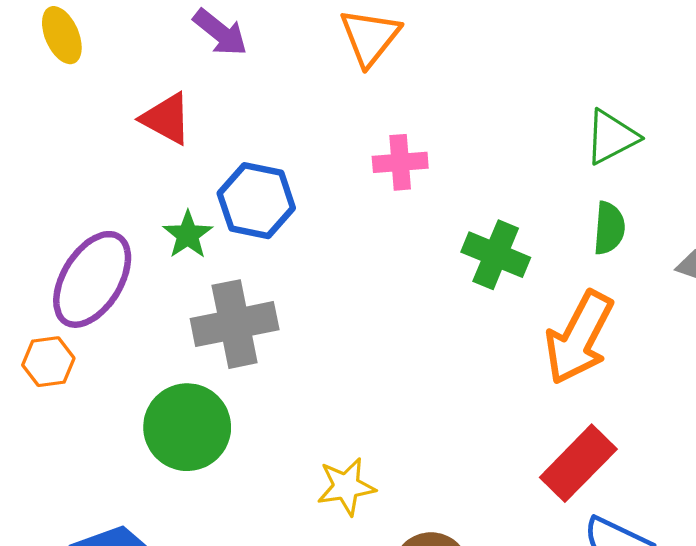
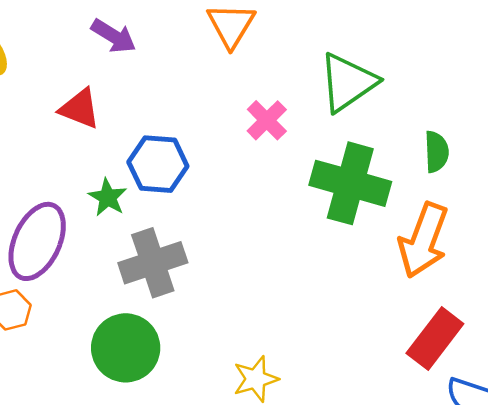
green triangle: (611, 137) -> (348, 82), moved, size x1.4
pink cross: (400, 162) -> (267, 120), turned -33
green cross: (496, 255) -> (350, 183), size x1.5

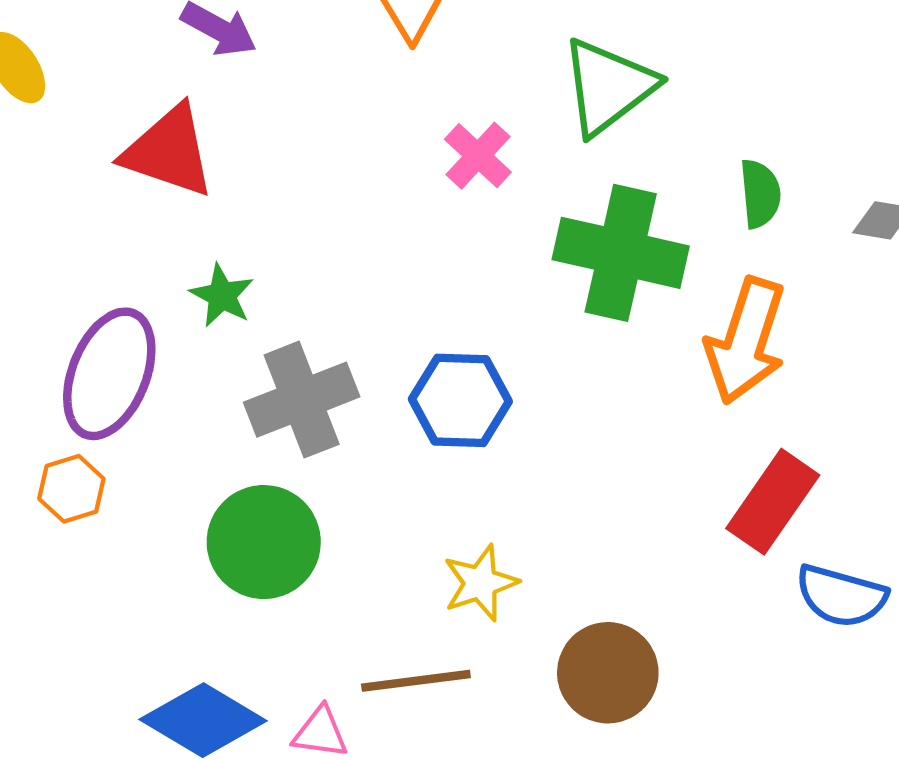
red triangle: (80, 109) -> (169, 151), size x1.4
blue hexagon: (158, 164) -> (460, 400), moved

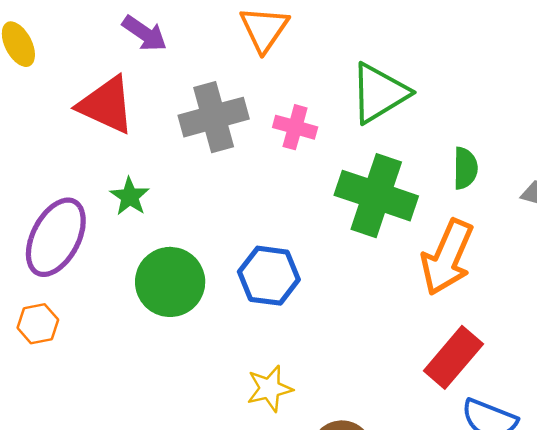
pink cross: (478, 156) -> (295, 127), turned -33
gray cross: (302, 400) -> (214, 117), moved
orange hexagon: (71, 489) -> (38, 324), moved
green circle: (264, 542) -> (170, 282), moved

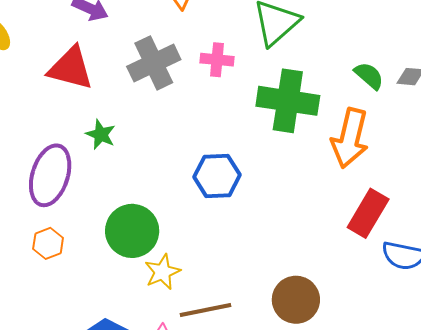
green semicircle: (465, 168) -> (369, 76), moved, turned -40
green circle: (170, 282) -> (132, 231), moved
yellow star: (270, 389) -> (162, 272), moved

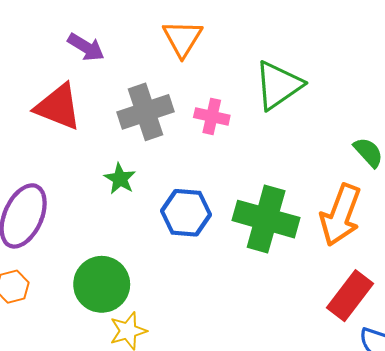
green cross: (288, 101) -> (266, 219), moved
green star: (101, 134) -> (120, 179), moved
blue hexagon: (217, 176) -> (186, 213), moved

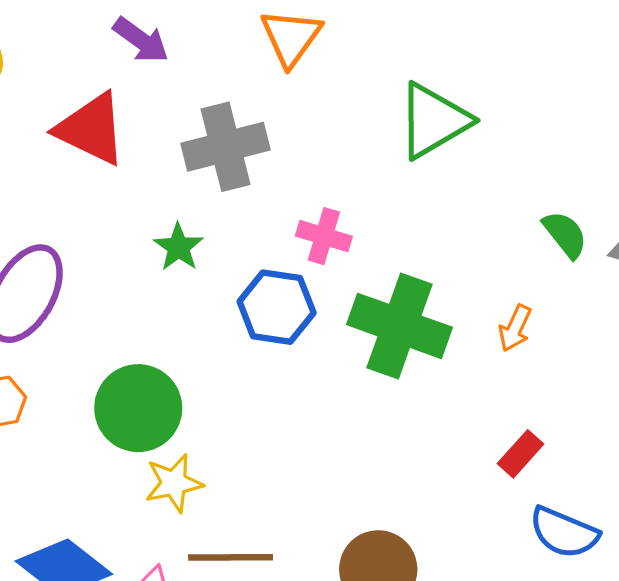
pink cross: (212, 116) -> (324, 236), moved
orange arrow: (341, 215) -> (515, 328), size x0.5
red rectangle: (350, 296) -> (521, 454), size x0.6

